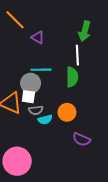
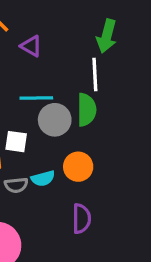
gray circle: (31, 83) -> (55, 120), moved
gray semicircle: (36, 110) -> (16, 185), moved
purple semicircle: (82, 139) -> (81, 219), moved, turned -114

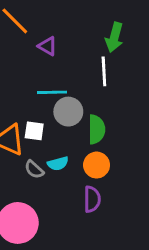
green semicircle: (87, 110) -> (97, 129), moved
orange circle: (78, 167) -> (97, 165), moved
gray semicircle: (16, 185) -> (34, 169), turned 48

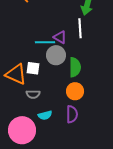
purple triangle: (48, 46) -> (60, 37), moved
cyan semicircle: (58, 164) -> (45, 115), moved
gray semicircle: (34, 169) -> (33, 94), turned -40

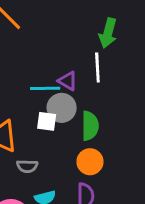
white square: (33, 68) -> (47, 121), moved

